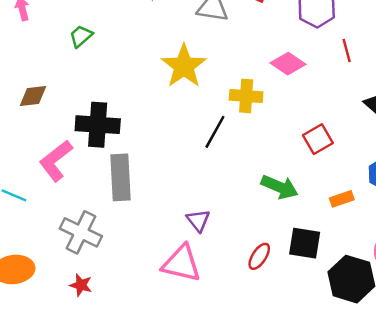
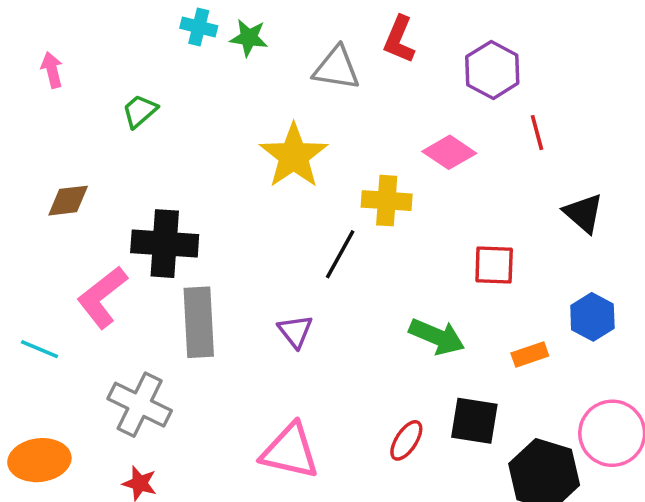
red square: (318, 139) -> (494, 265), turned 32
purple triangle: (198, 220) -> (295, 331), moved

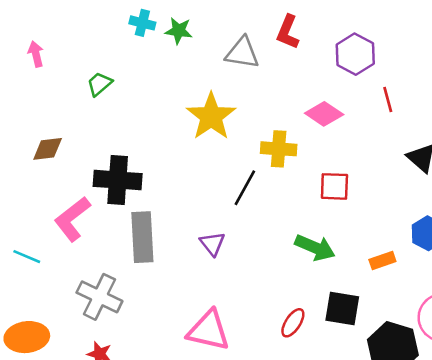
red square: (494, 265) -> (334, 186), moved

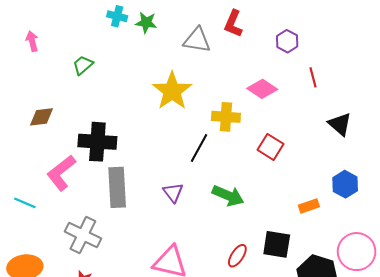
purple hexagon: (355, 54) -> (287, 41), size x0.7
red square: (334, 186) -> (271, 147), turned 30
green arrow: (315, 247) -> (228, 196), moved

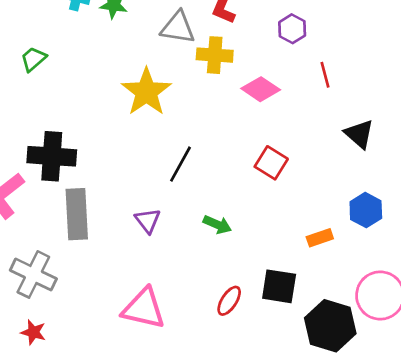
yellow cross: (226, 117) -> (215, 55), moved
green arrow: (228, 196) -> (217, 225), size x0.7

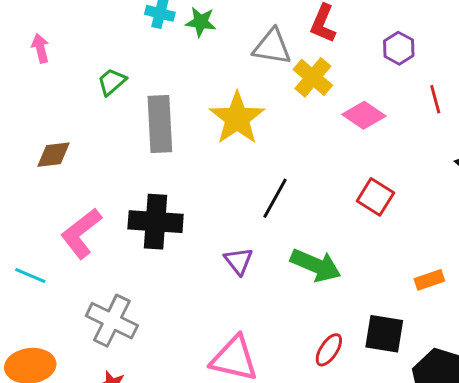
yellow cross: (215, 55) -> (313, 77), turned 36
black cross: (52, 156) -> (156, 222), moved
gray rectangle: (77, 214) -> (160, 124), moved
green arrow: (217, 225) -> (316, 265), size x1.6

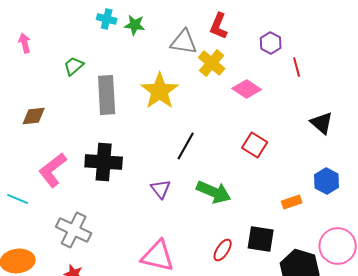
red line: (435, 99) -> (297, 67), moved

